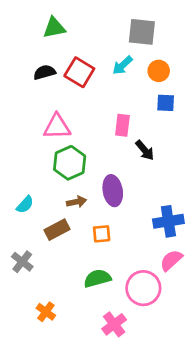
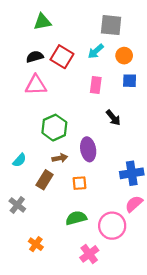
pink rectangle: (122, 125) -> (96, 85), moved
pink triangle: (57, 127) -> (36, 85), moved
brown rectangle: (57, 230) -> (45, 180), turned -30

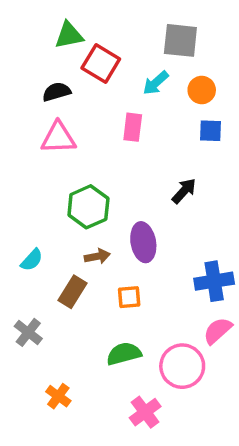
red square: (62, 57) -> (101, 63), moved
pink rectangle: (96, 85) -> (133, 127), moved
black arrow: (113, 118) -> (184, 191), turned -98

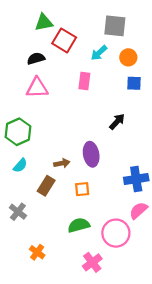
green hexagon: (88, 207) -> (18, 132), moved

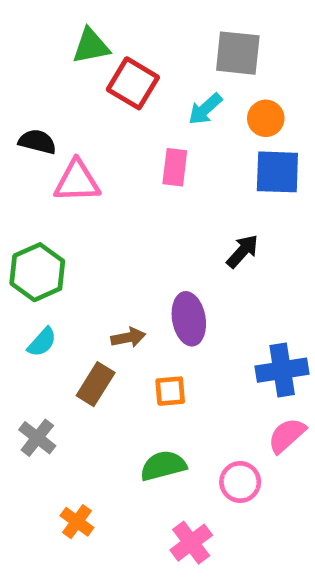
black semicircle: (36, 59) -> (37, 142), moved, turned 30
blue square: (134, 83) -> (277, 172), size x1.5
pink circle: (116, 233) -> (240, 482), size x0.7

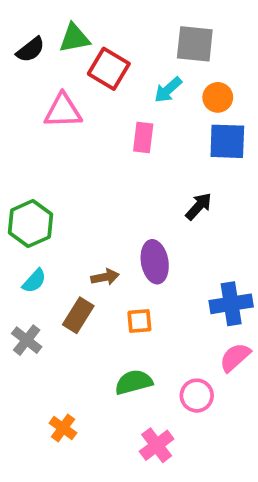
black semicircle: (37, 142) -> (30, 50), moved, turned 128
pink triangle: (77, 181) -> (63, 111), moved
gray cross: (37, 438) -> (27, 340), moved

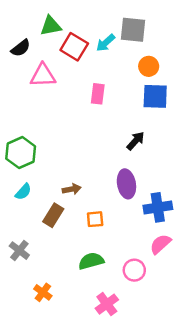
black semicircle: (30, 50) -> (21, 48), moved
cyan arrow: (168, 90) -> (106, 43), moved
purple ellipse: (155, 262) -> (126, 184), moved
gray cross: (27, 340) -> (19, 251), moved

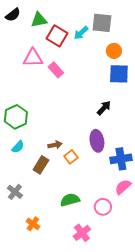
black semicircle: (21, 48) -> (13, 15), moved
pink rectangle: (98, 94) -> (56, 70), moved, turned -49
orange square: (95, 219) -> (71, 157), moved, turned -32

